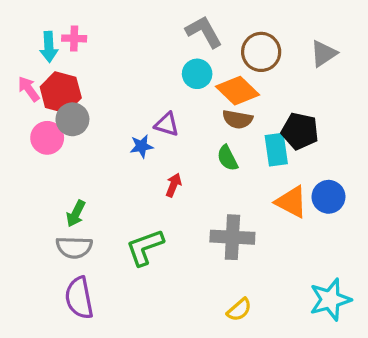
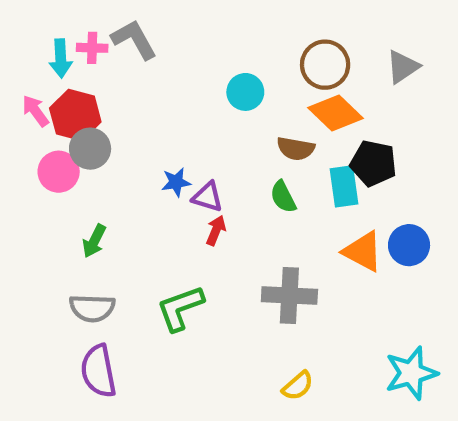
gray L-shape: (204, 32) -> (134, 39), moved
orange diamond: (238, 91) -> (336, 113), moved
purple triangle: (167, 124) -> (208, 197), moved
green arrow: (76, 214) -> (94, 241), moved

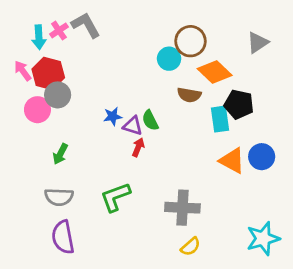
pink cross: (92, 48) -> (59, 30), turned -36
brown circle: (325, 65) -> (191, 41), moved
cyan circle: (245, 92) -> (169, 59), moved
green semicircle: (283, 197) -> (150, 120), moved
gray cross: (289, 295) -> (182, 208), moved

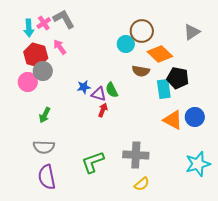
pink arrow: (23, 71) -> (60, 47), moved
green L-shape: (115, 197) -> (93, 162), moved
cyan star: (263, 239) -> (198, 164), moved

